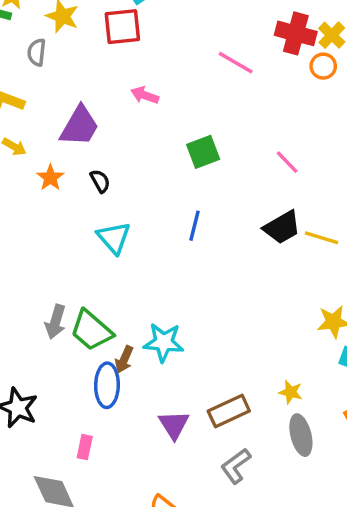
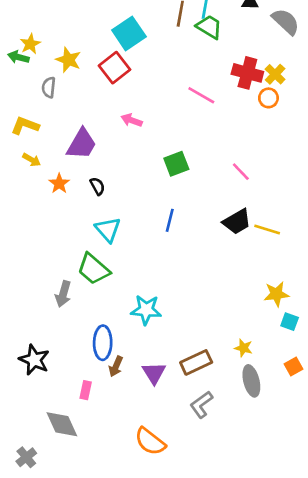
red square: (122, 27) -> (115, 68), turned -32
green trapezoid: (92, 330) -> (93, 269), moved
brown arrow: (124, 360) -> (116, 366), moved

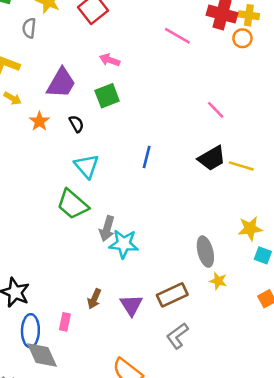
yellow cross: (275, 74) -> (249, 15), turned -36
green square: (176, 164) -> (107, 96), moved
gray arrow: (63, 294) -> (107, 229), moved
blue ellipse: (103, 343) -> (30, 331), moved
gray ellipse: (251, 381) -> (205, 252), moved

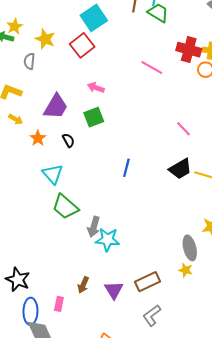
cyan triangle: (87, 166) -> (53, 174), moved
gray ellipse: (205, 252) -> (190, 248), moved

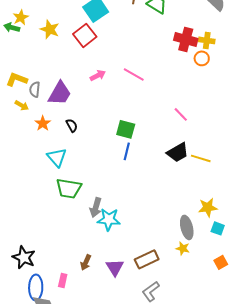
gray semicircle: (29, 61) -> (35, 89), moved
pink line: (152, 68) -> (134, 74), moved
pink arrow: (96, 88) -> (98, 75), turned 133
green square: (94, 117) -> (126, 129), moved, turned 36
green trapezoid: (65, 207) -> (69, 188), turned -32

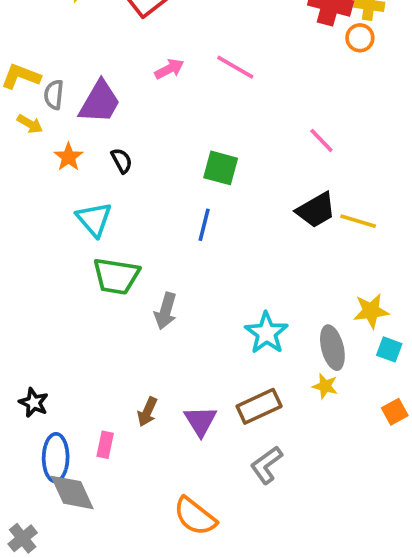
blue line: (127, 151) -> (204, 225), moved
cyan star: (109, 219) -> (266, 333), moved, turned 30
black star: (24, 257) -> (34, 403), size x0.7

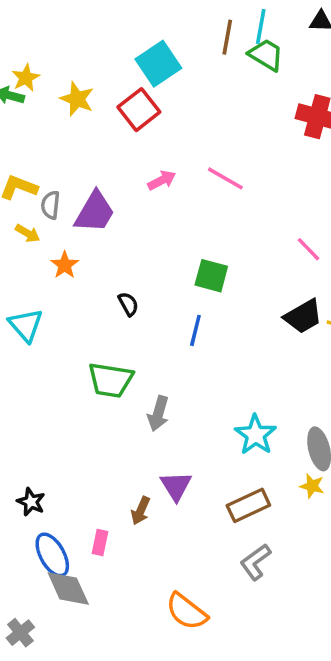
black semicircle: (122, 161) -> (128, 304), moved
cyan triangle: (94, 219) -> (26, 325), moved
purple triangle: (200, 421) -> (176, 486), moved
blue ellipse: (56, 458) -> (52, 555), turned -30

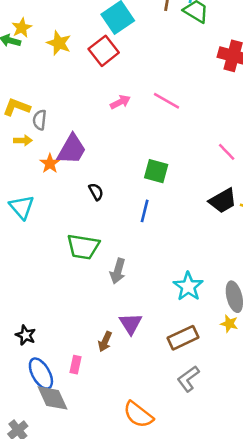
purple trapezoid: (95, 212) -> (72, 149), moved
yellow arrow: (28, 233) -> (23, 140), turned -30

